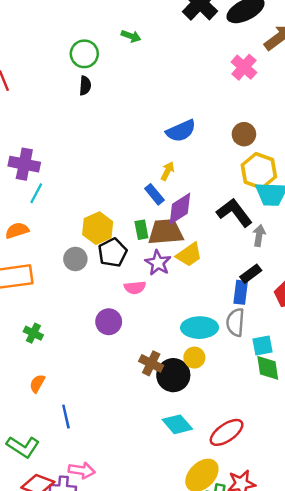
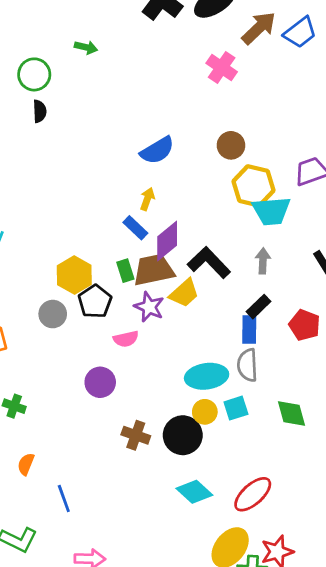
black L-shape: (234, 213) -> (209, 263), moved
cyan square: (262, 345) -> (236, 408), moved
brown cross: (151, 363) -> (136, 435), moved

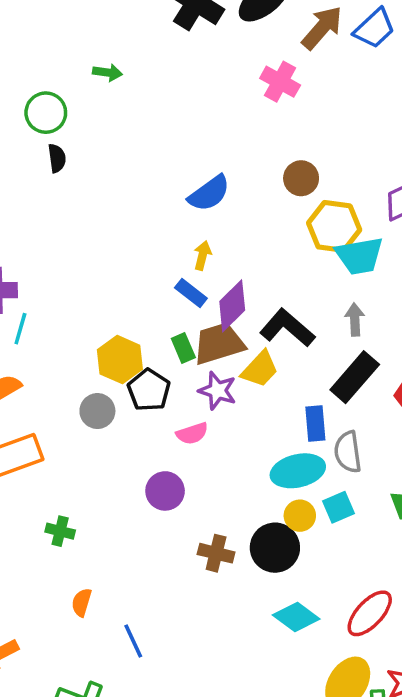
black rectangle: (259, 307) -> (355, 377), size x1.6
blue rectangle: (249, 330) -> (315, 424), moved

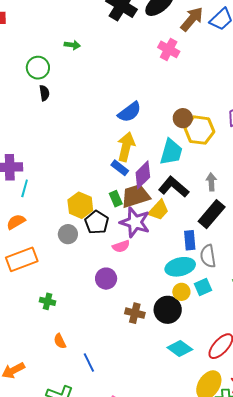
brown circle: (301, 178) -> (183, 118), moved
yellow arrow: (202, 255) -> (126, 147), size x1.8
cyan trapezoid: (359, 256) -> (171, 152), moved, turned -64
purple star: (218, 391) -> (135, 222), size x1.4
orange semicircle: (82, 602) -> (60, 341), turned -42

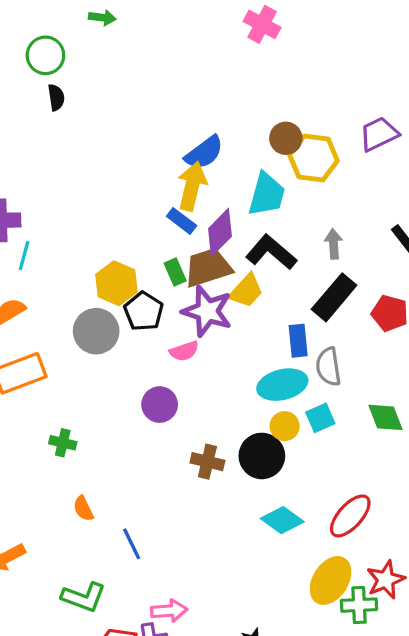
blue semicircle: (130, 112) -> (204, 153), moved
gray circle: (68, 234) -> (96, 331), size x1.4

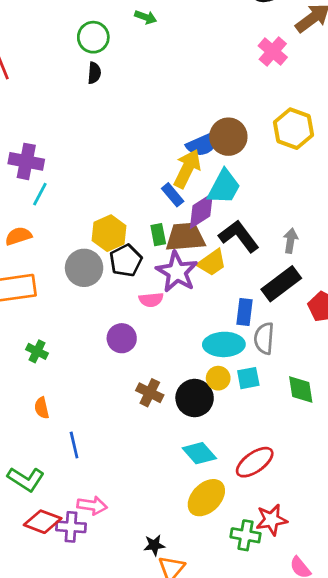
brown circle: (286, 138) -> (228, 137), moved, size x1.4
yellow hexagon: (314, 158) -> (293, 129), moved
cyan trapezoid: (267, 194) -> (224, 187), moved
yellow ellipse: (331, 580) -> (206, 498), moved

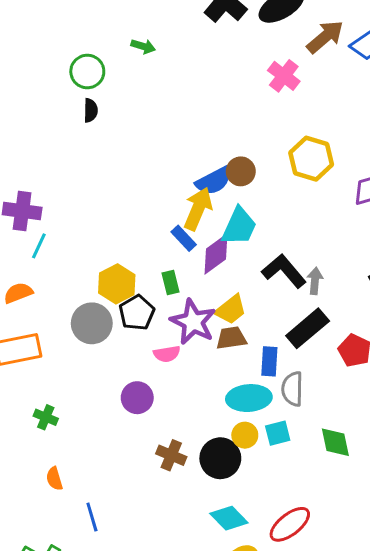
brown circle: (228, 137) -> (241, 171), size x0.7
black L-shape: (239, 236) -> (284, 271), moved
brown trapezoid: (185, 237) -> (231, 338), moved, size x0.7

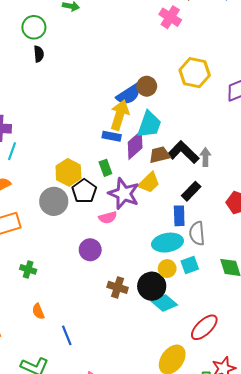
blue rectangle: (184, 238) -> (112, 136), turned -30
black rectangle: (308, 328) -> (191, 191), moved, size x0.7
brown trapezoid: (231, 338) -> (160, 155), moved
cyan diamond: (229, 518) -> (164, 303), moved

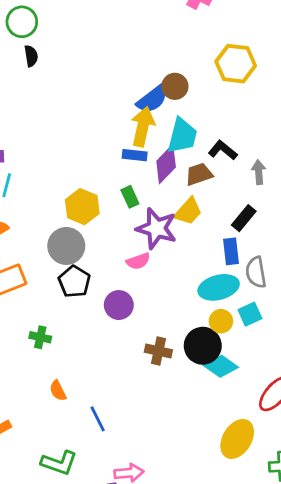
black L-shape: (183, 152) -> (223, 150), moved, size x0.7
black pentagon: (84, 191) -> (74, 282), moved

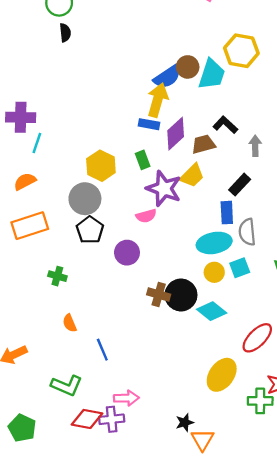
cyan trapezoid: (182, 136) -> (212, 74), moved
black circle: (203, 346) -> (181, 295), moved

